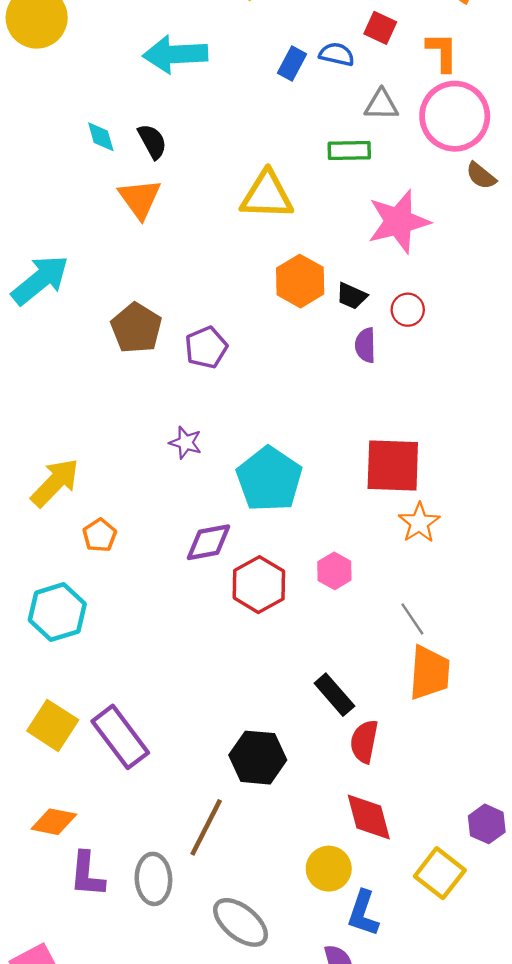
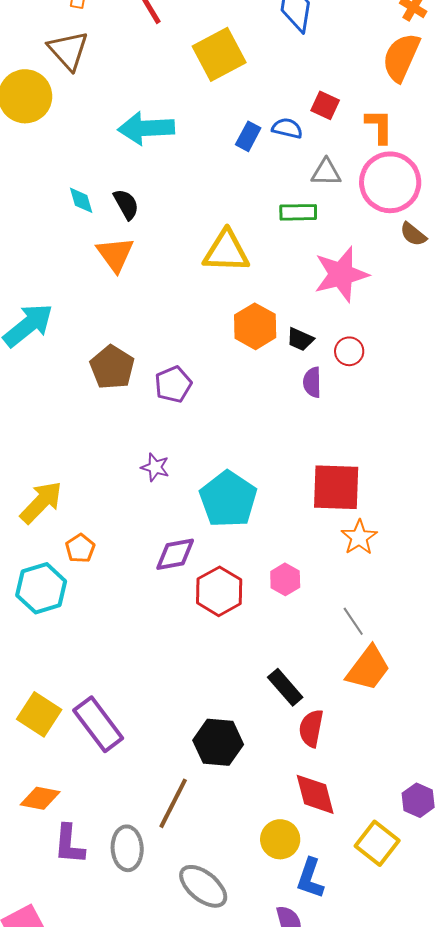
cyan hexagon: (57, 612) -> (41, 588), moved
orange trapezoid: (429, 673) -> (368, 668), turned 33

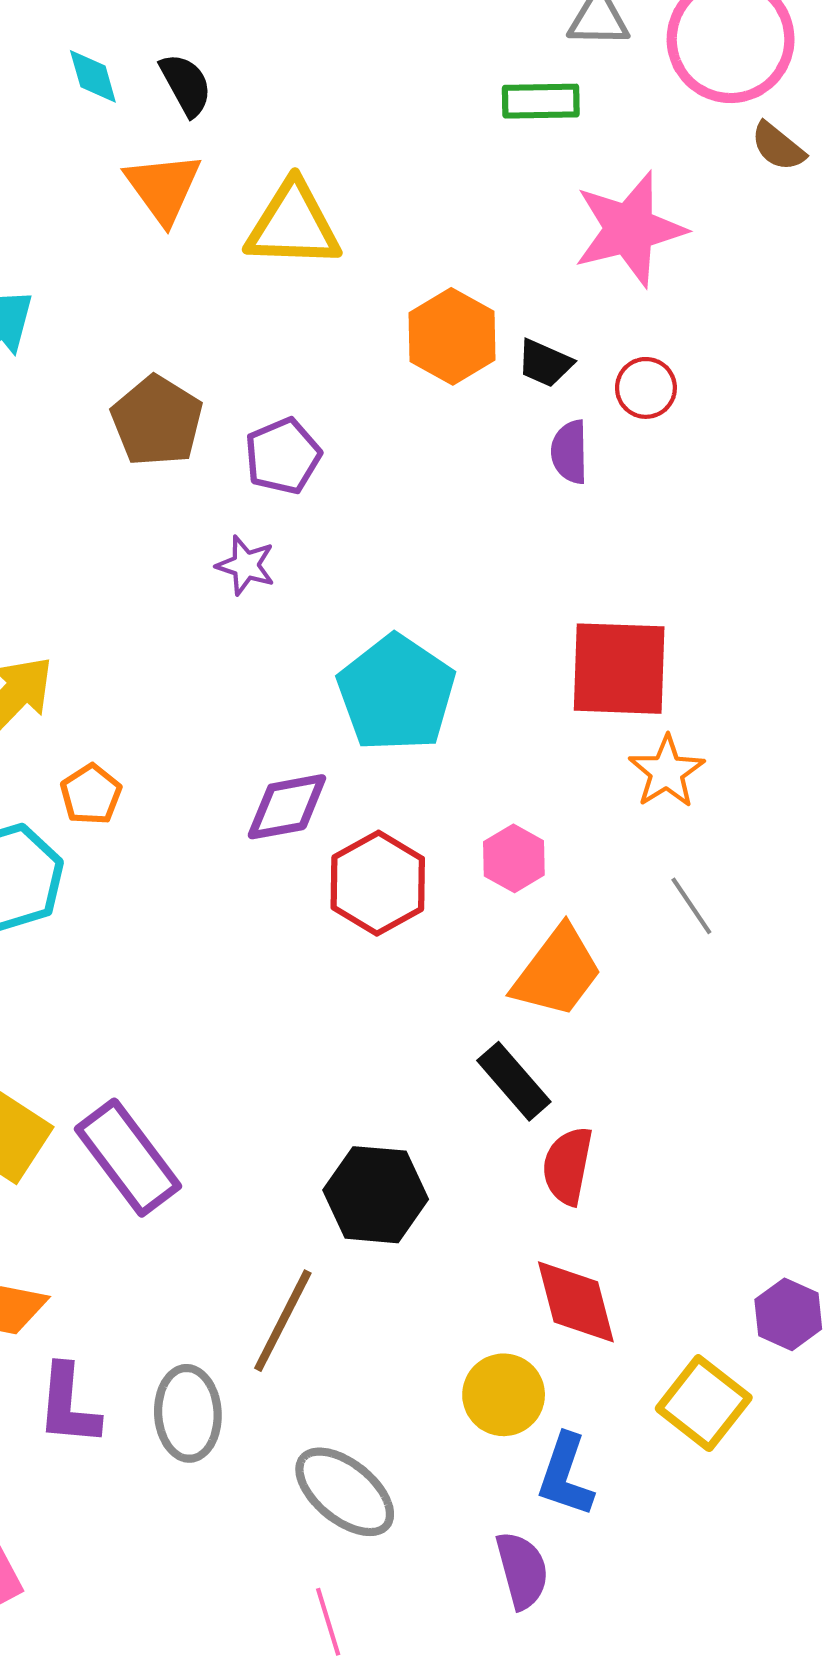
yellow triangle: (226, 251) -> (293, 225), moved
purple star: (155, 467) -> (246, 565), moved
gray line: (353, 621) -> (691, 906), moved
orange trapezoid: (368, 668) -> (557, 972), moved

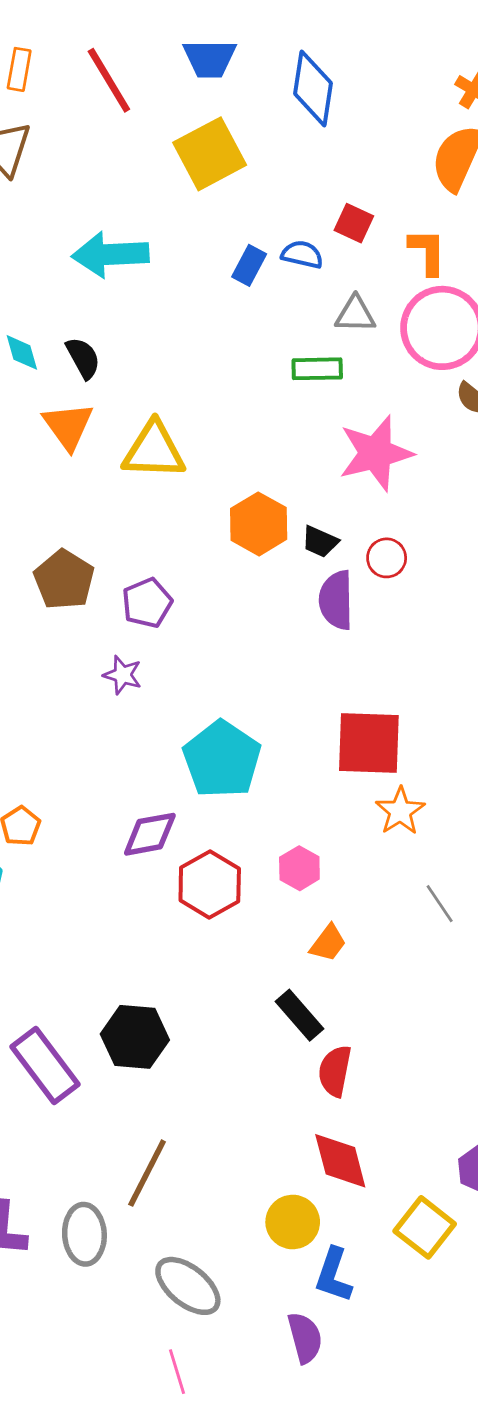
purple semicircle: (570, 452) -> (336, 600), size x1.4
gray line: (691, 906) -> (440, 904), moved
orange trapezoid: (557, 972) -> (328, 943), size x0.6
black hexagon: (376, 1195) -> (135, 1037), moved

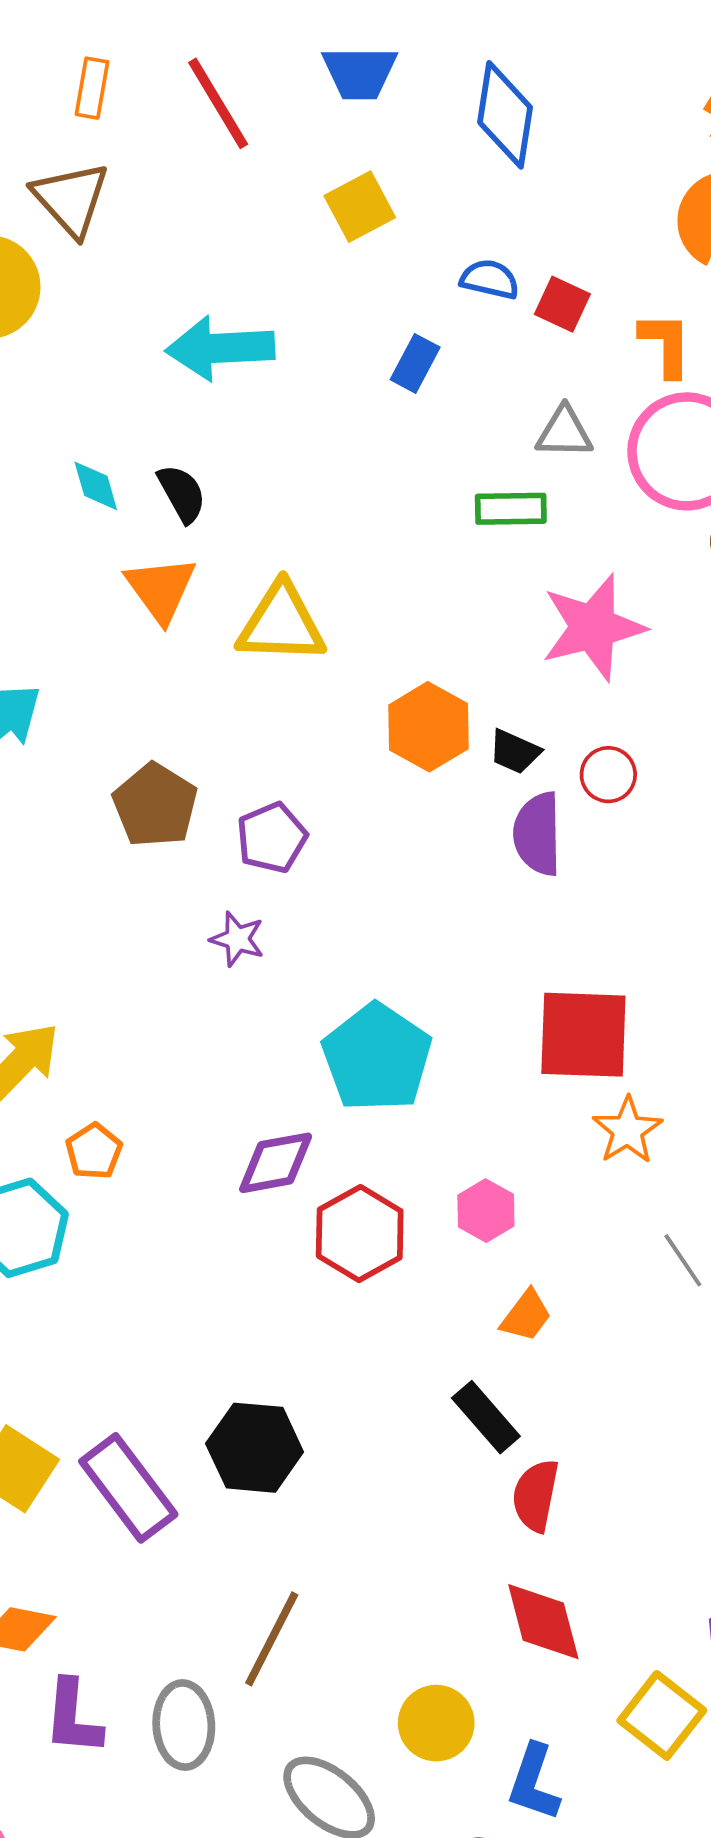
yellow square: (210, 154) -> (360, 207), size x0.7
blue semicircle: (302, 254) -> (490, 279), moved
yellow circle: (293, 1222) -> (436, 1723), moved

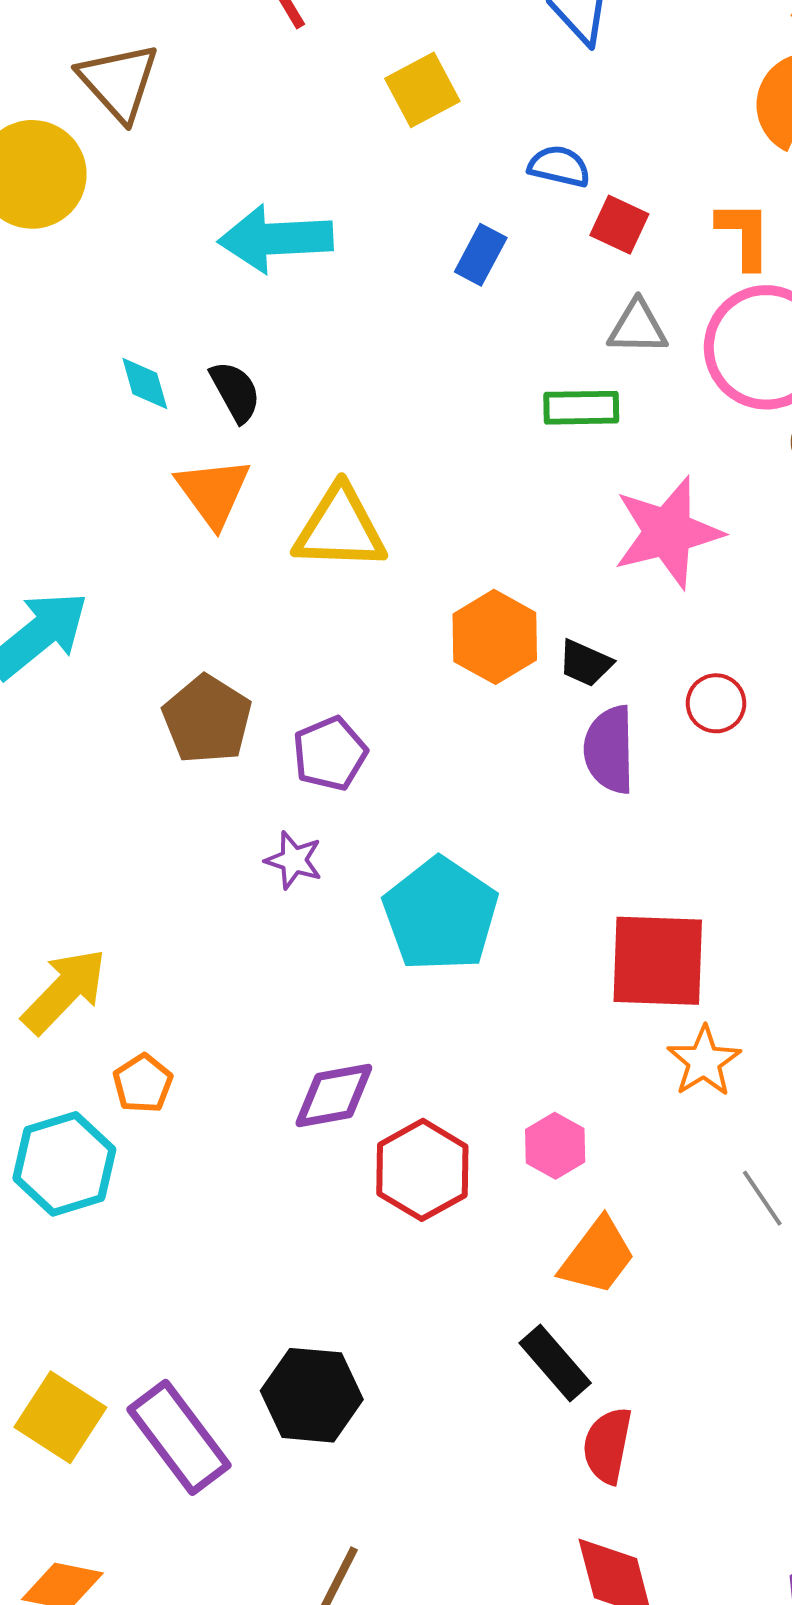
red square: (562, 304) -> (619, 225), moved
red circle: (608, 775) -> (716, 703), moved
cyan pentagon: (377, 1058) -> (440, 914), moved
orange trapezoid: (526, 1316) -> (597, 1256), size x1.4

